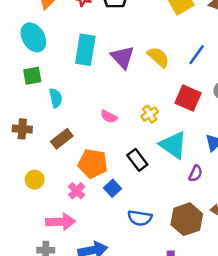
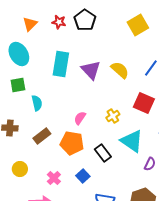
pink semicircle: (109, 117) -> (80, 118), turned 96
orange pentagon: (93, 164) -> (72, 143), moved

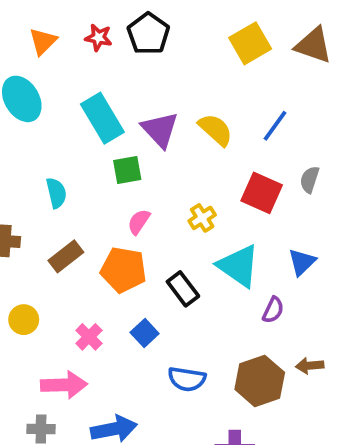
cyan rectangle: (61, 64) -> (102, 118), turned -40
green square: (18, 85) -> (127, 170), moved

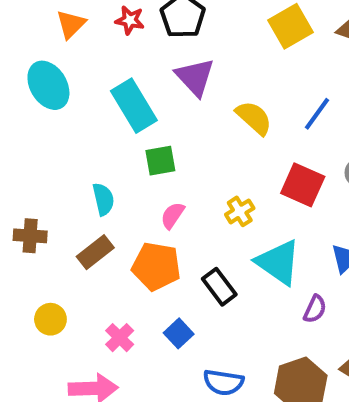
purple triangle: (160, 130) -> (195, 77), moved
cyan semicircle: (56, 193) -> (103, 199), moved

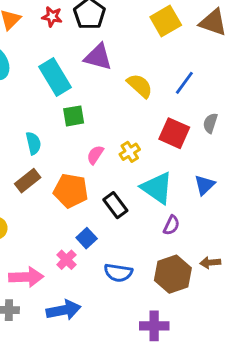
purple triangle: (195, 77) -> (98, 57), turned -32
pink semicircle: (173, 215) -> (95, 155), moved
purple semicircle: (315, 309) -> (171, 225), moved
pink cross: (120, 338) -> (66, 260), moved

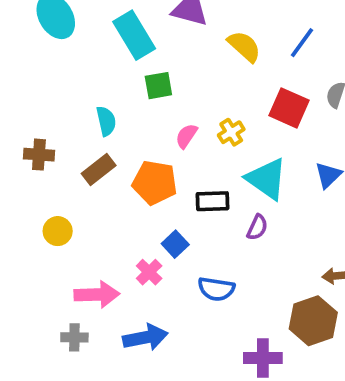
black rectangle: (115, 205) -> (213, 201), turned -55
purple semicircle: (171, 225) -> (257, 227), moved
brown hexagon: (173, 274) -> (313, 321), moved

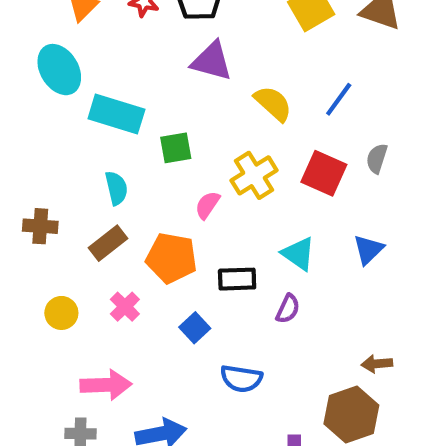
cyan rectangle: (134, 35) -> (116, 114), moved, turned -42
yellow cross: (231, 132) -> (254, 175), moved, size x1.5
cyan triangle: (267, 179) -> (298, 254), size x0.7
pink cross: (149, 272) -> (125, 307), moved

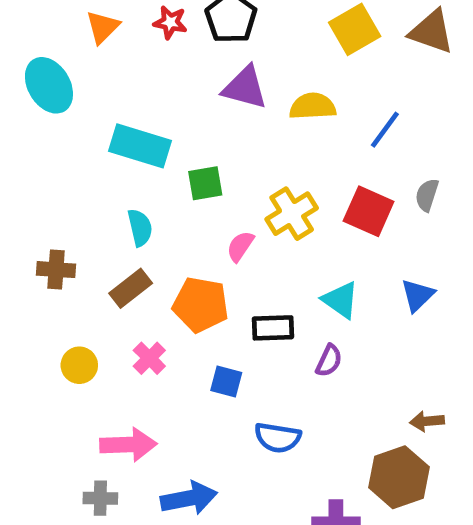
cyan ellipse: (59, 70) -> (49, 85), moved
yellow semicircle: (273, 103) -> (313, 106), moved, turned -45
blue square: (195, 328) -> (226, 382), turned -32

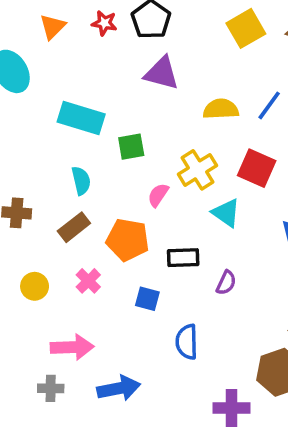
yellow semicircle: (313, 106) -> (221, 109), moved
cyan triangle: (341, 300) -> (226, 213), moved
blue semicircle: (278, 438) -> (187, 342), turned 80

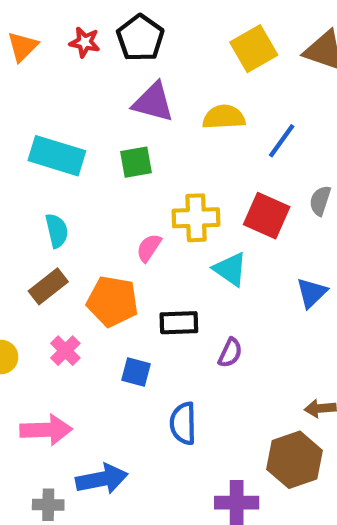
yellow semicircle: (221, 109) -> (224, 117), moved
green square: (131, 147) -> (136, 162), moved
yellow cross: (197, 170) -> (196, 218), turned 30
gray cross: (51, 388) -> (48, 505), moved

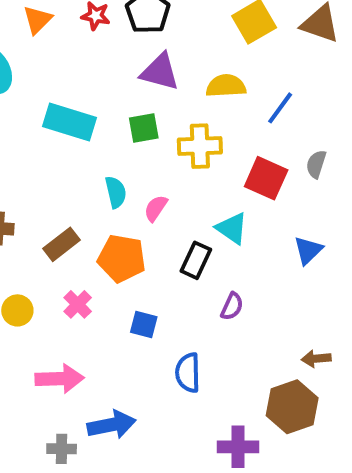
yellow cross: (196, 218) -> (200, 146), moved
cyan semicircle: (57, 231) -> (116, 192), moved
black rectangle: (179, 323) -> (196, 260), moved, turned -63

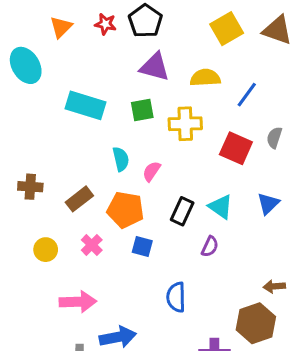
cyan triangle: (232, 228) -> (221, 207), moved
blue square: (144, 325) -> (142, 247), moved

